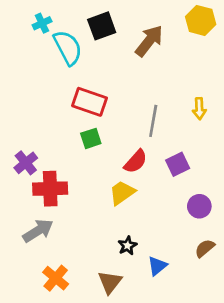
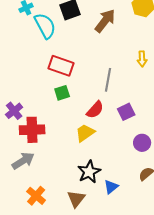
yellow arrow: (199, 109) -> (142, 59), moved
black star: (127, 246) -> (89, 172), size x1.6

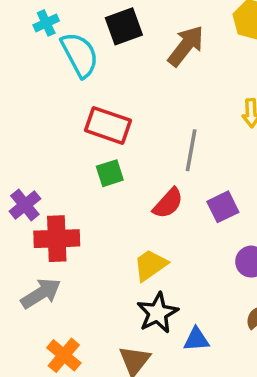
yellow trapezoid: (85, 133) -> (150, 265), moved
blue triangle: (111, 187) -> (196, 339), turned 35

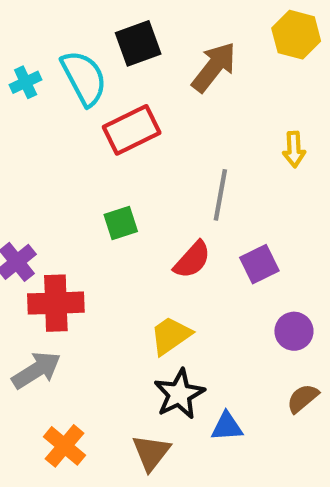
cyan cross: (46, 23) -> (26, 82), moved
red rectangle: (108, 125) -> (132, 130), moved, turned -45

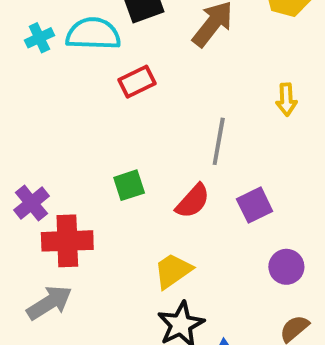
cyan semicircle: (84, 78) -> (93, 34), turned -60
red rectangle: (132, 130) -> (137, 82), size x0.7
green square: (121, 223) -> (129, 185), moved

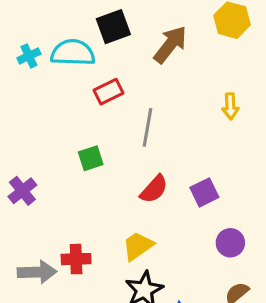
gray line: (219, 141) -> (148, 127), moved
green square: (129, 185) -> (91, 158), moved
red cross: (67, 241) -> (76, 259), moved, size x0.7
gray arrow: (49, 303) -> (37, 272), turned 30

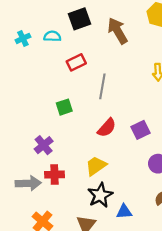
brown arrow: (170, 45) -> (118, 31), turned -68
cyan semicircle: (73, 53) -> (52, 36), size x0.6
purple cross: (22, 191) -> (44, 145), moved

